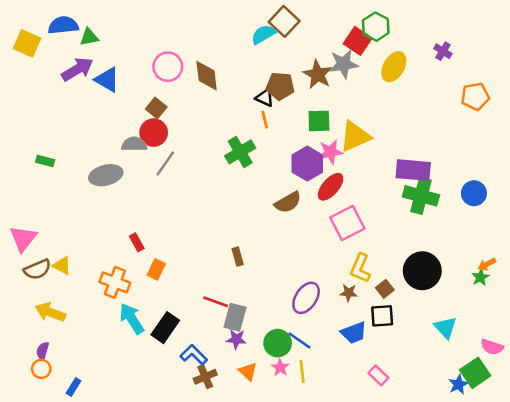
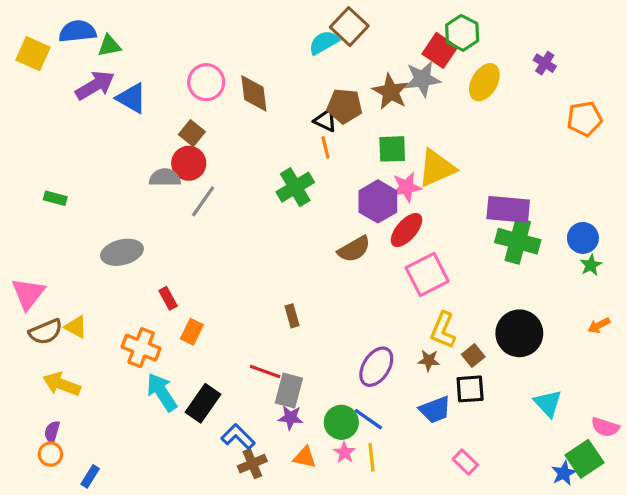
gray ellipse: (106, 175) -> (122, 252), moved
green star: (480, 277) -> (591, 265), moved
orange triangle: (248, 371) -> (305, 457), turned -30

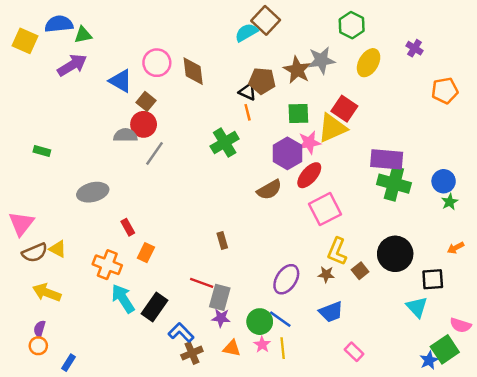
red square: (440, 50) -> (344, 109), moved
blue triangle: (132, 98) -> (121, 81), moved
black square: (470, 389) -> (433, 279), moved

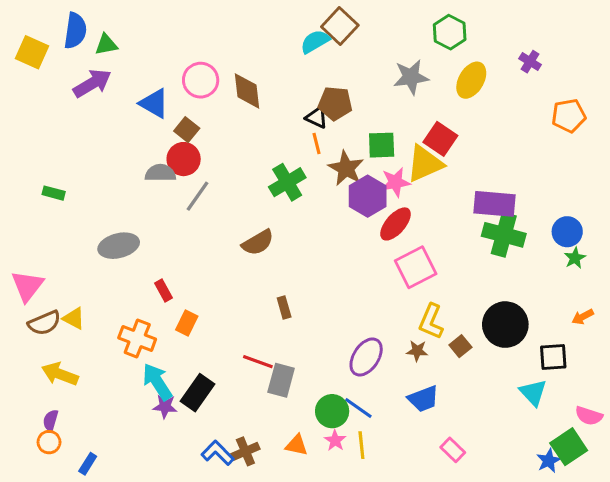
blue semicircle: (59, 24) -> (75, 31), turned 104
brown star: (297, 70) -> (346, 168), moved
brown semicircle: (269, 190) -> (258, 243), moved
purple star: (221, 318) -> (165, 407), moved
blue L-shape: (181, 332) -> (218, 453), moved

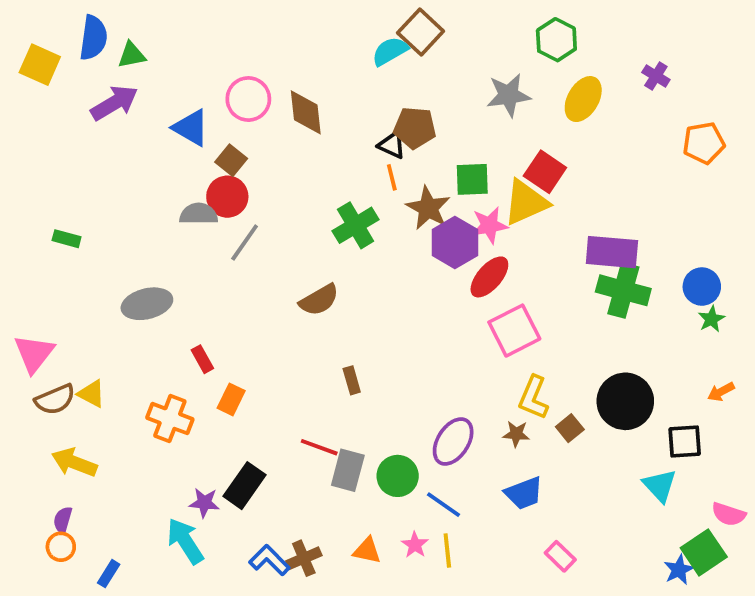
cyan arrow: (157, 382) -> (185, 541), moved
green circle: (332, 411) -> (398, 476), moved

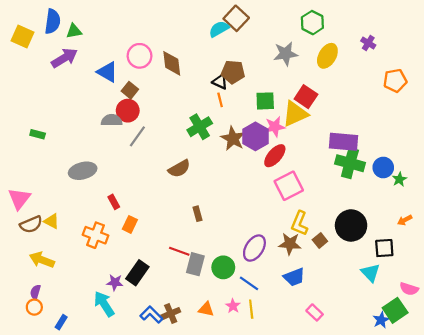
brown star: (428, 208) -> (233, 139), moved
blue circle: (702, 287) -> (383, 168), moved
brown star: (516, 434) -> (290, 244), size x1.5

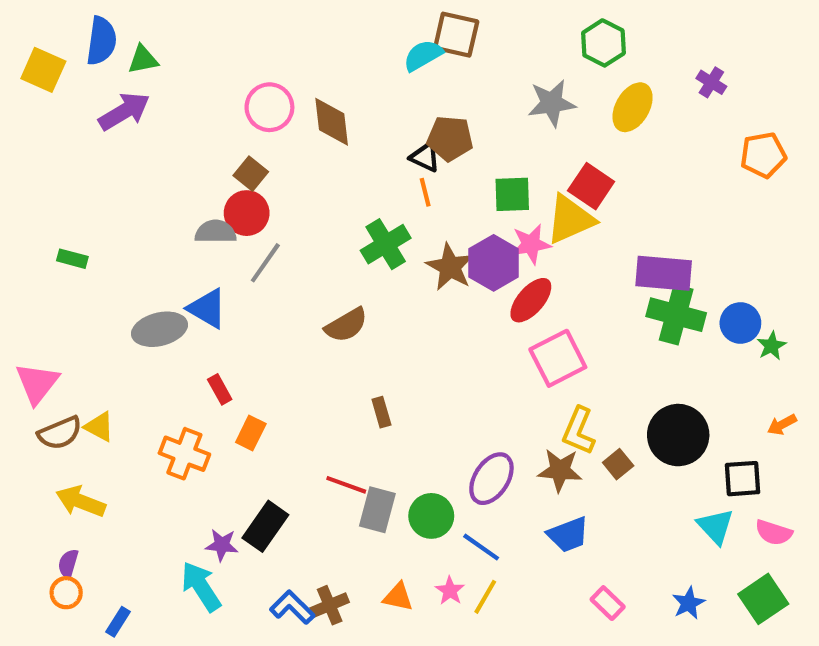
brown square: (236, 18) -> (456, 35), turned -30
blue triangle: (107, 72) -> (207, 308), moved
pink semicircle: (409, 289) -> (774, 533), moved
yellow line: (251, 309) -> (485, 597), turned 36
blue star: (381, 320) -> (689, 603), moved

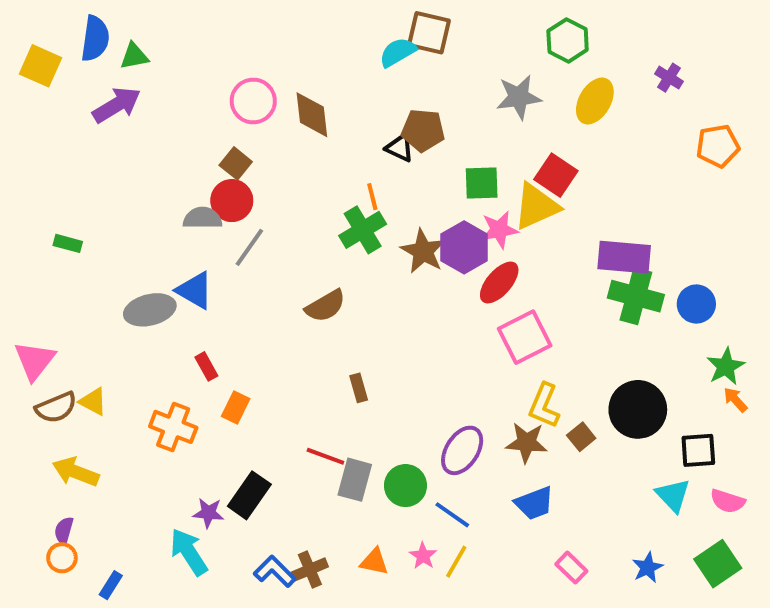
orange line: (425, 192) -> (372, 197), moved
green star: (772, 346) -> (726, 366), moved, size x1.4
orange arrow: (782, 425) -> (735, 400), turned 76

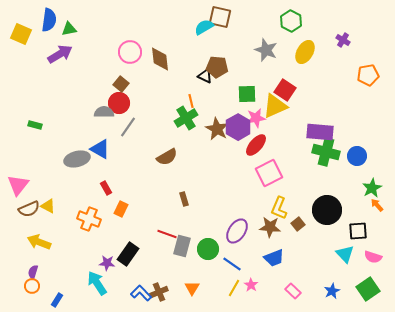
gray star: (519, 97) -> (266, 50), turned 30
pink star: (423, 556) -> (251, 285), moved
orange triangle: (374, 562) -> (192, 288), turned 49

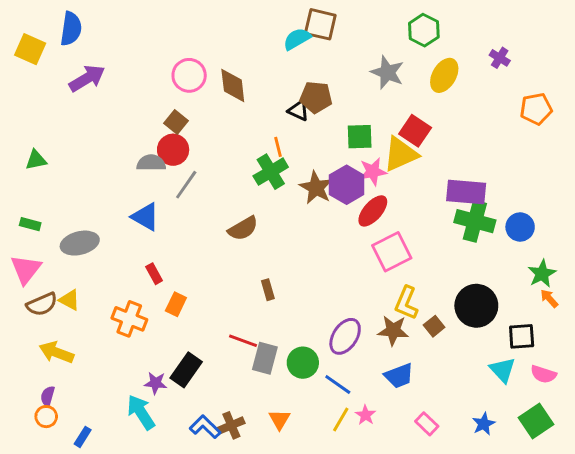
green triangle: (69, 29) -> (36, 160), moved
green rectangle: (35, 125) -> (30, 224), moved
gray ellipse: (77, 159) -> (80, 243), moved

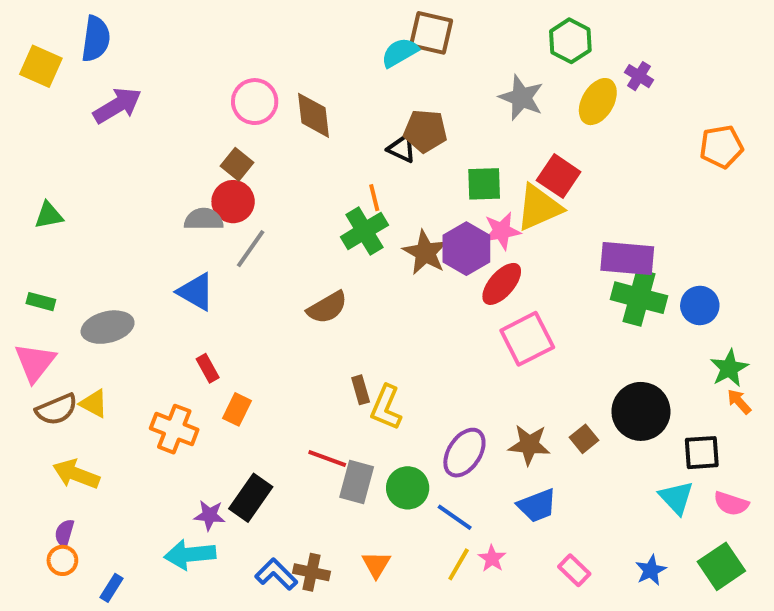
purple cross: (500, 58) -> (639, 76), moved
yellow L-shape: (406, 303) -> (386, 407), moved
cyan arrow: (141, 412) -> (190, 555), turned -63
brown cross: (231, 425) -> (311, 572), turned 35

